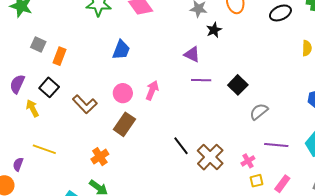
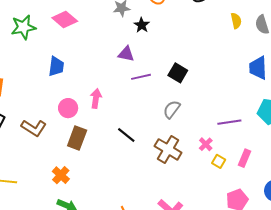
gray semicircle: (259, 112) -> (172, 109), moved
black line: (181, 146) -> (126, 135), moved
yellow square: (257, 181) -> (219, 161), turned -32

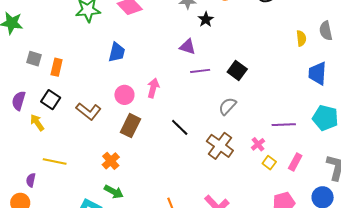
yellow semicircle: (236, 21) -> (301, 38), moved

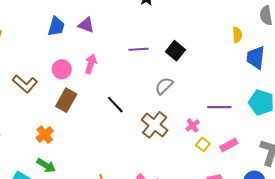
yellow semicircle: (301, 38) -> (237, 35), moved
purple triangle: (188, 47) -> (86, 25), moved
pink rectangle: (295, 162) -> (229, 145), turned 30

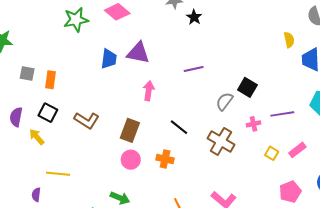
purple triangle: (86, 25) -> (138, 53), size x1.4
black square: (176, 51) -> (247, 87), moved
pink circle: (62, 69) -> (131, 160), moved
pink cross: (193, 125) -> (254, 124), moved, turned 32
orange cross: (45, 135) -> (165, 159), moved, turned -30

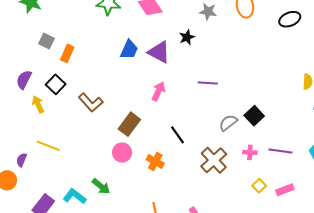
black star: (194, 17) -> (187, 37), moved

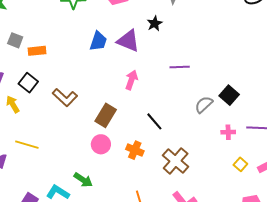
orange rectangle: (67, 53) -> (37, 51), turned 66
brown cross: (214, 160) -> (176, 161), moved

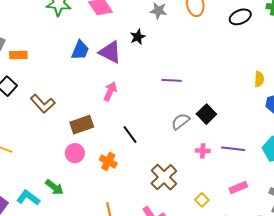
purple line: (180, 67) -> (172, 80), moved
brown rectangle: (106, 115) -> (82, 125), turned 35
brown cross: (176, 161) -> (164, 177), moved
yellow square: (240, 164) -> (202, 200), moved

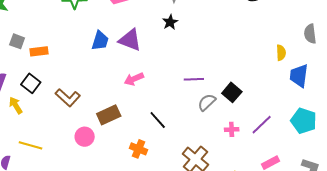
black star: (138, 37) -> (170, 22), moved
purple line: (172, 80) -> (194, 79), moved
pink arrow: (110, 91) -> (134, 79), turned -132
purple line: (233, 149) -> (262, 125), turned -45
pink circle: (75, 153) -> (85, 137), moved

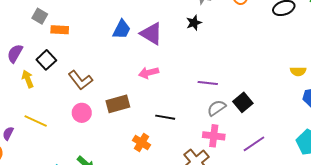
yellow semicircle: (281, 53) -> (298, 71), turned 84
black line: (158, 120) -> (165, 117), turned -48
purple line: (262, 125) -> (254, 144), moved
pink cross: (232, 129) -> (214, 136), moved, size x1.5
pink circle: (85, 137) -> (82, 113), moved

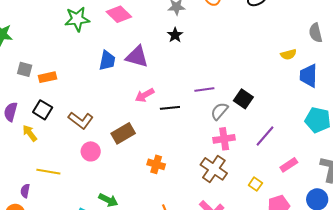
black line: (165, 117) -> (170, 108), moved

